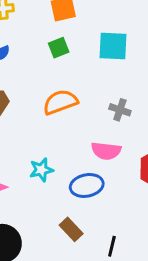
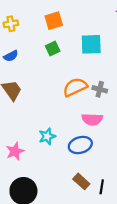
orange semicircle: (60, 102) -> (75, 87), moved
brown rectangle: (71, 229) -> (81, 181), moved

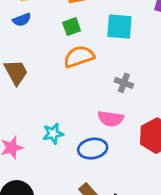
blue semicircle: (11, 56) -> (22, 20), moved
orange semicircle: (75, 87) -> (79, 57), moved

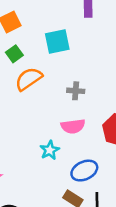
cyan star: (53, 134) -> (50, 150), moved
blue ellipse: (93, 149) -> (84, 171), moved

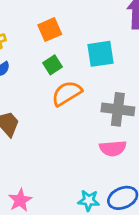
gray cross: (76, 91) -> (118, 109), size x1.6
cyan star: (50, 150) -> (89, 200), moved, turned 30

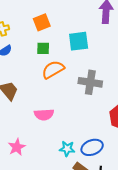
green square: (52, 65) -> (43, 48), turned 32
pink semicircle: (113, 148) -> (44, 115), moved

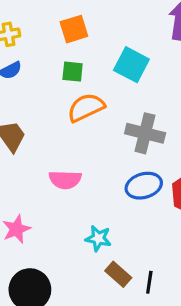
cyan square: (79, 41) -> (131, 65), turned 30
blue ellipse: (92, 147) -> (144, 186), moved

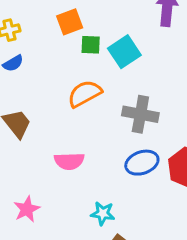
cyan square: (131, 65) -> (124, 52), turned 32
green square: (73, 72) -> (91, 45), moved

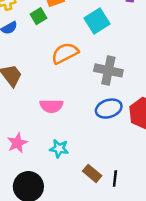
green square: (91, 45) -> (39, 16), moved, turned -35
cyan star: (103, 213) -> (59, 149), moved

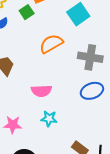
pink star: (17, 143) -> (13, 125), turned 30
cyan star: (59, 149) -> (49, 119), moved

